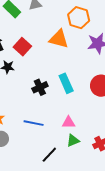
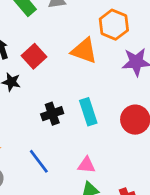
blue line: (34, 123) -> (39, 161), turned 36

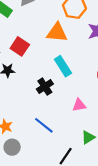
cyan rectangle: (88, 112) -> (63, 66), moved
pink triangle: (86, 165) -> (79, 105), moved

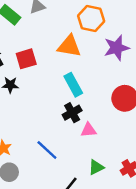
red square: (20, 46) -> (26, 59), turned 36
black cross: (45, 87) -> (72, 113), moved

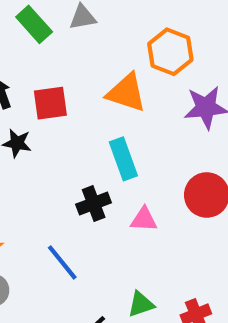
black cross: (72, 113) -> (94, 203), moved
pink triangle: (89, 130) -> (144, 219), moved

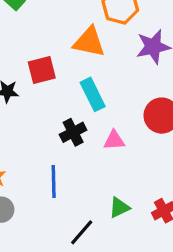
red square: (50, 103) -> (42, 70), moved
blue line: (62, 262) -> (54, 182), turned 44

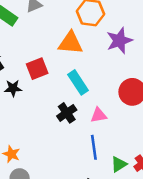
blue line: (54, 182) -> (94, 147), moved
green triangle: (119, 208) -> (119, 164), moved

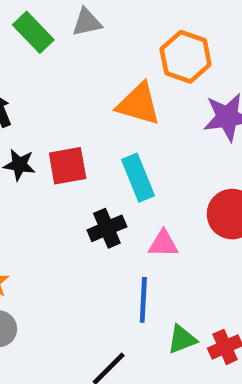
red square: (37, 69) -> (68, 166), moved

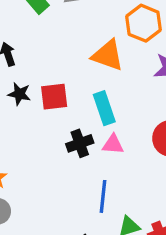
pink triangle: (163, 244) -> (113, 144), moved

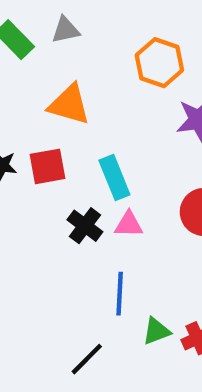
orange triangle: (108, 55) -> (69, 105), moved
black cross: (80, 143) -> (85, 226), turned -30

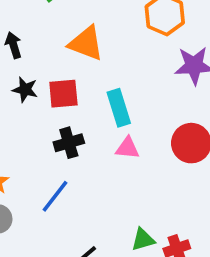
black cross: (85, 226) -> (69, 143), moved, turned 32
blue line: (120, 294) -> (55, 196), moved, turned 30

